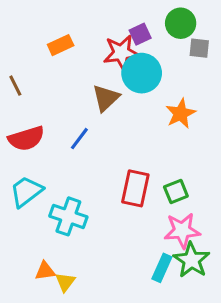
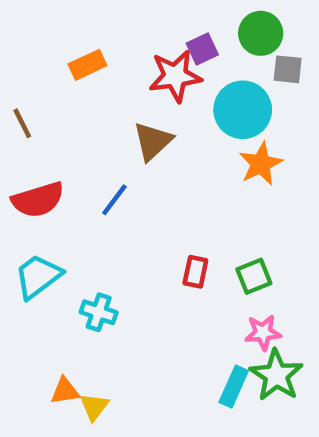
cyan circle: (142, 73) -> (243, 110), moved
red rectangle: (135, 188) -> (195, 272), size x0.6
cyan cross: (68, 216) -> (99, 312), size x0.7
pink star: (182, 230) -> (263, 332), size x0.7

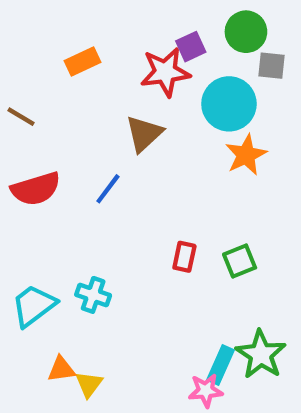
brown line: (22, 123) -> (21, 117), turned -32
cyan trapezoid: (38, 276) -> (34, 306), moved
pink star: (263, 332) -> (206, 391), moved

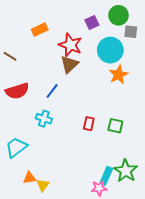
red star: (165, 72) -> (70, 45), moved, turned 30
green square: (240, 261) -> (115, 126), turned 35
cyan cross: (93, 295) -> (44, 119), moved

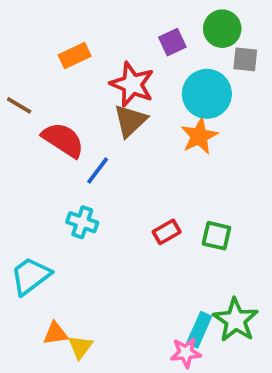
orange star: (118, 75) -> (199, 136), moved
red semicircle: (17, 91) -> (63, 140), moved, turned -130
red rectangle: (89, 124) -> (167, 232), turned 48

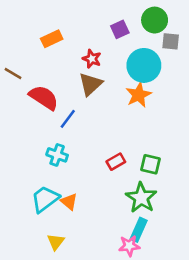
red star: (132, 84) -> (92, 59), size x0.6
cyan trapezoid: (31, 276) -> (45, 199), moved
green star: (236, 320) -> (141, 198), moved
orange triangle: (55, 333) -> (69, 202), moved, turned 48

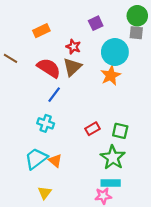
green circle: (155, 20) -> (137, 16), moved
red semicircle: (44, 98) -> (49, 68), moved
cyan rectangle: (139, 230) -> (111, 183), turned 66

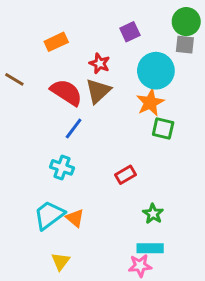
green square: (120, 131) -> (163, 128), moved
green star: (113, 158) -> (153, 214), size x0.6

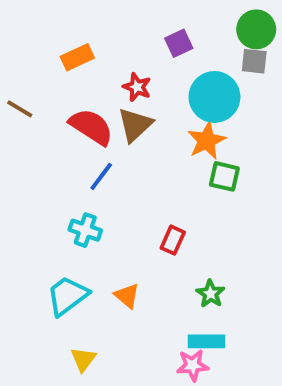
red rectangle: (126, 175) -> (173, 240), turned -36
orange triangle: (75, 218) -> (127, 296), moved

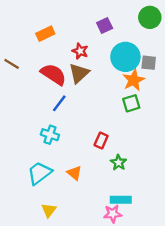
gray square: (254, 61) -> (149, 63), moved
orange star: (207, 141) -> (134, 80), moved
green square: (224, 176) -> (131, 103), turned -30
green star: (210, 294) -> (118, 163), moved

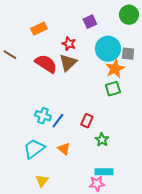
blue line: (59, 103) -> (58, 121), moved

